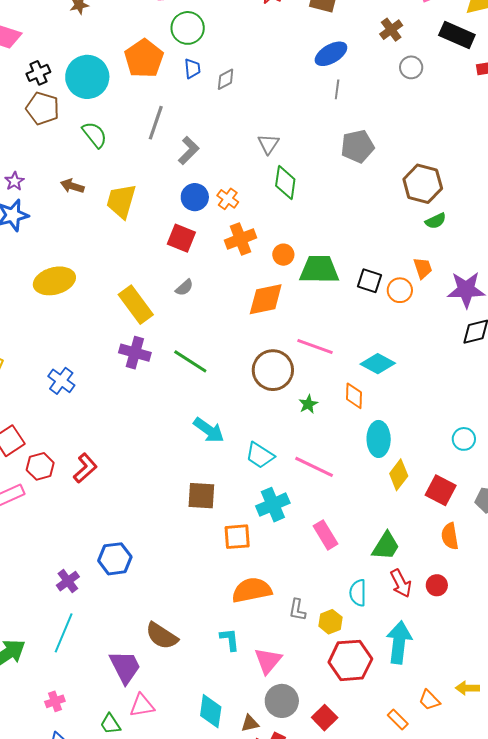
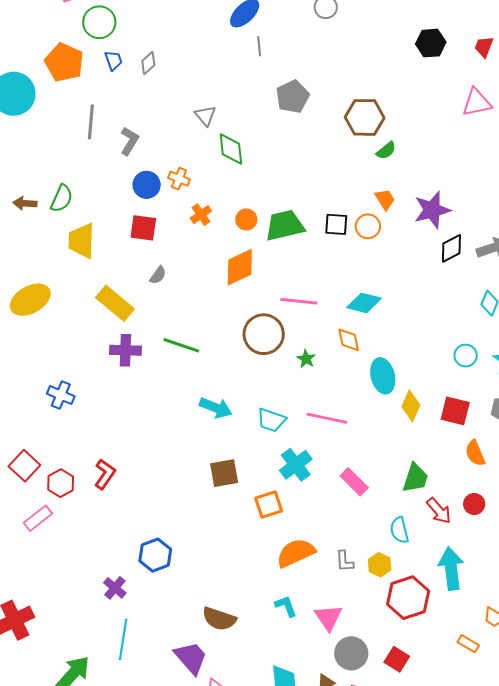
green semicircle: (95, 135) -> (62, 198), moved, turned 76
yellow trapezoid: (121, 201) -> (82, 241), moved
orange cross: (241, 239) -> (201, 215), size x0.7

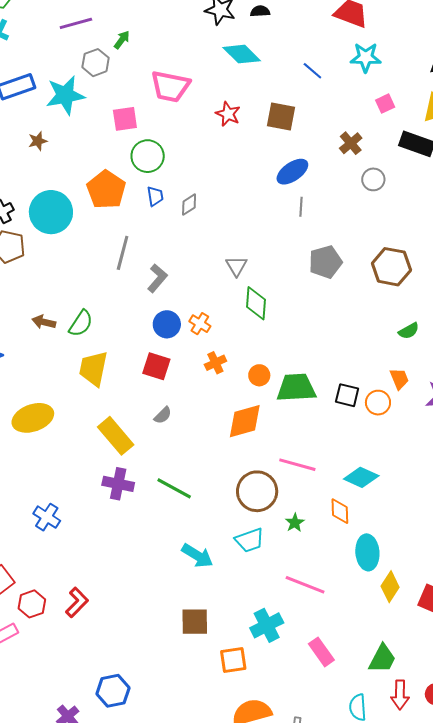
brown hexagon: (365, 117) -> (391, 267), moved
cyan trapezoid: (271, 420) -> (250, 540), moved, turned -48
red arrow: (439, 511) -> (400, 695), turned 32

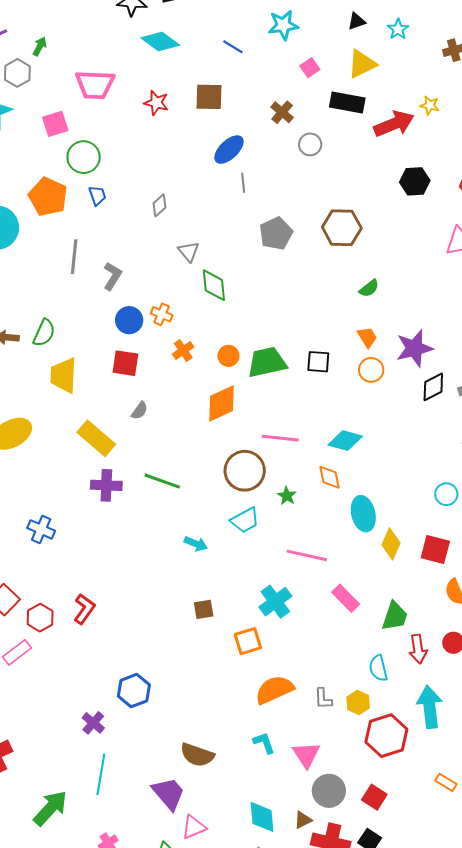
gray diamond: (189, 205) -> (159, 205), moved
orange circle: (378, 403) -> (371, 370), moved
cyan arrow: (197, 556) -> (196, 544), size x0.7
brown square: (195, 622) -> (204, 609), size x0.7
pink rectangle: (321, 652) -> (346, 598), moved

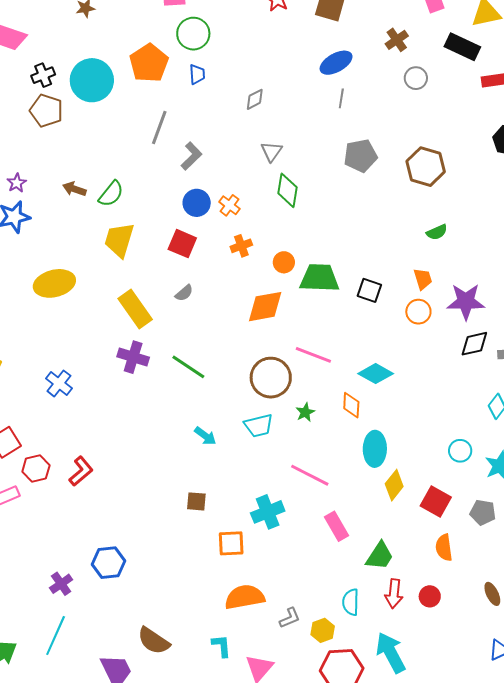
gray L-shape: (323, 699) -> (290, 618), turned -125
cyan arrow: (430, 707) -> (391, 653), turned -36

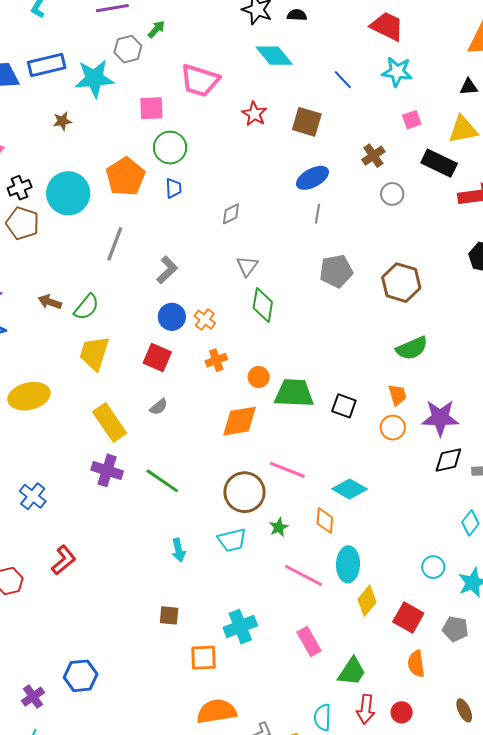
gray line: (159, 128) -> (115, 244), moved
green semicircle: (437, 232) -> (412, 348), size x1.5
cyan arrow: (205, 436) -> (179, 550), turned 40
red L-shape: (81, 471) -> (64, 560), moved
pink line: (310, 475) -> (303, 575), moved

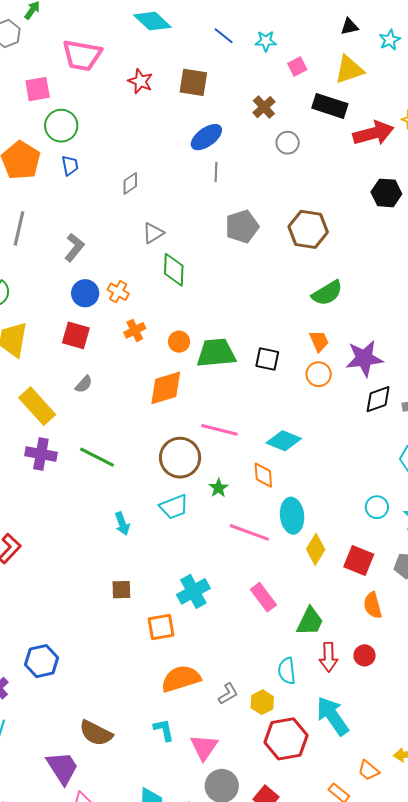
cyan star: (397, 72) -> (266, 41), moved, size x0.7
gray triangle: (247, 266) -> (153, 233), turned 30

